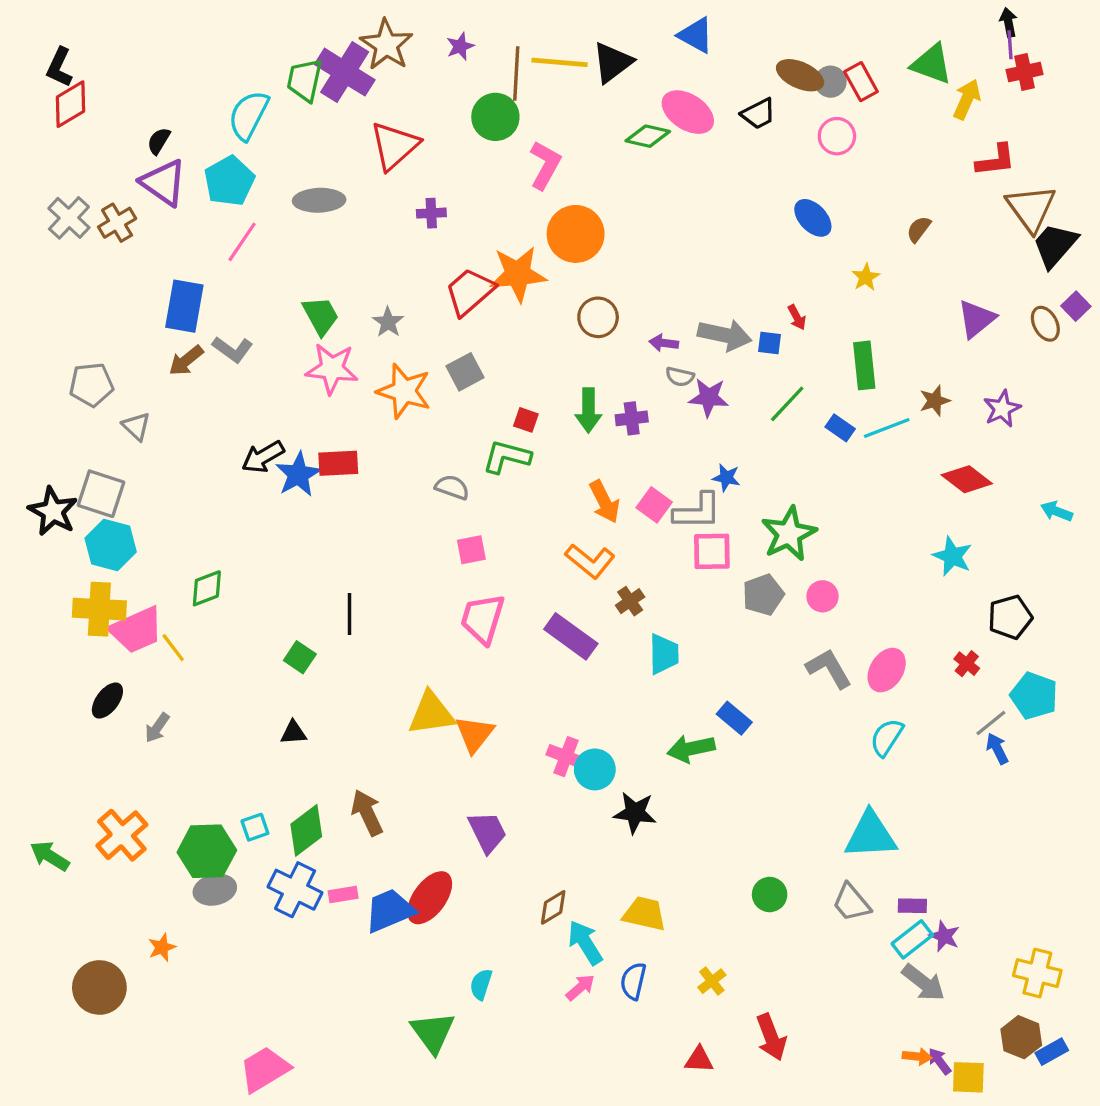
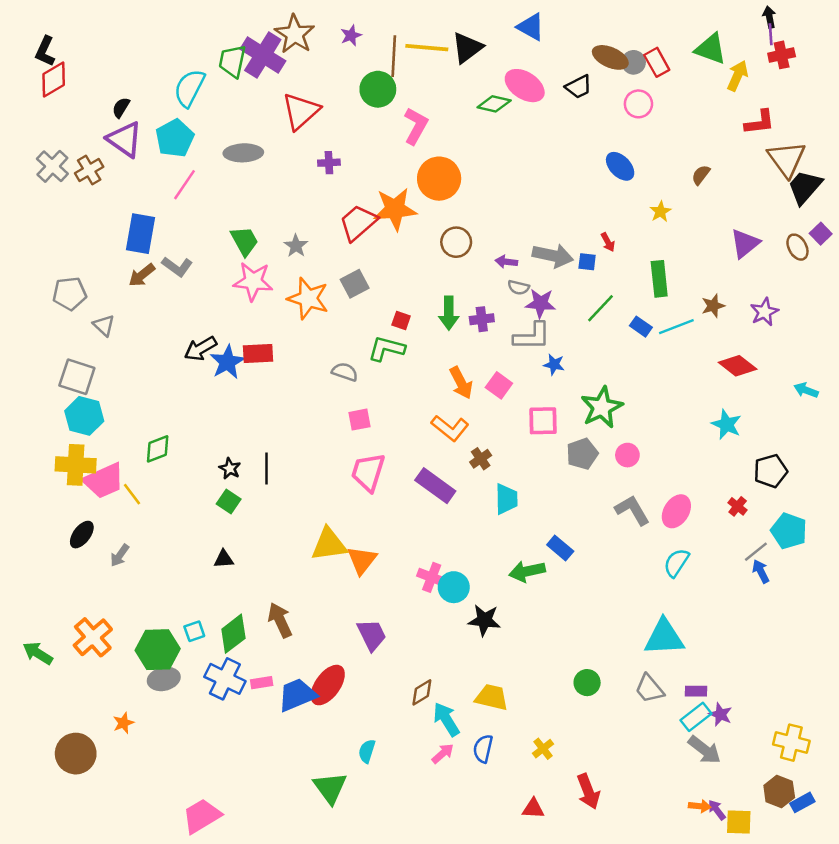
black star: (53, 511) -> (230, 468), moved, size x0.6
gray L-shape: (697, 511) -> (532, 336), moved

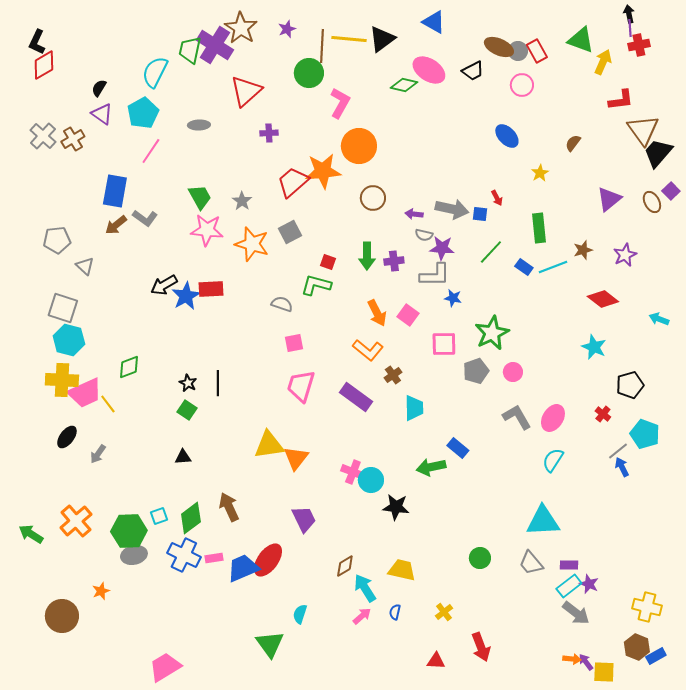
purple triangle: (125, 139) -> (102, 114), size x0.7
gray ellipse: (243, 153) -> (199, 125), size x0.7
blue semicircle: (483, 749) -> (395, 612), size x0.7

